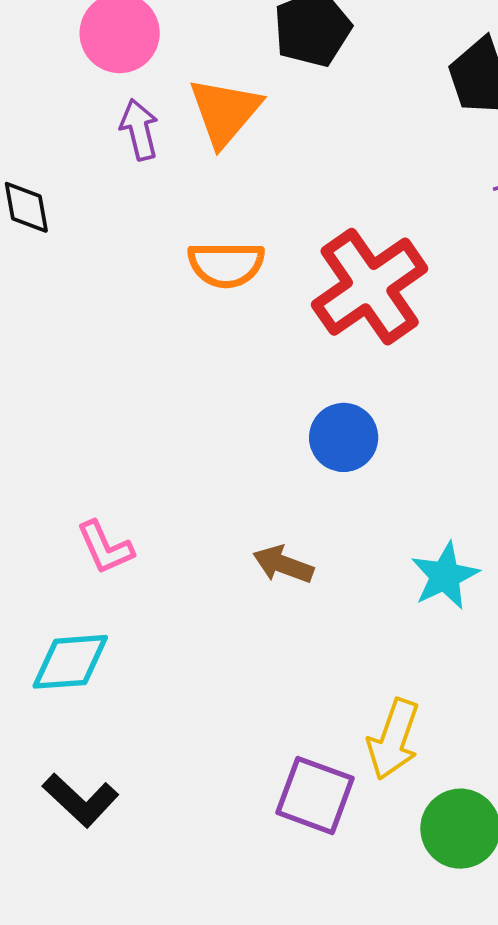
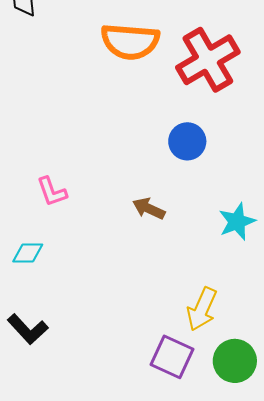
orange semicircle: (226, 264) -> (130, 41), size x1.4
cyan diamond: (70, 662) -> (28, 253), size x0.7
purple square: (315, 795) -> (172, 357), moved

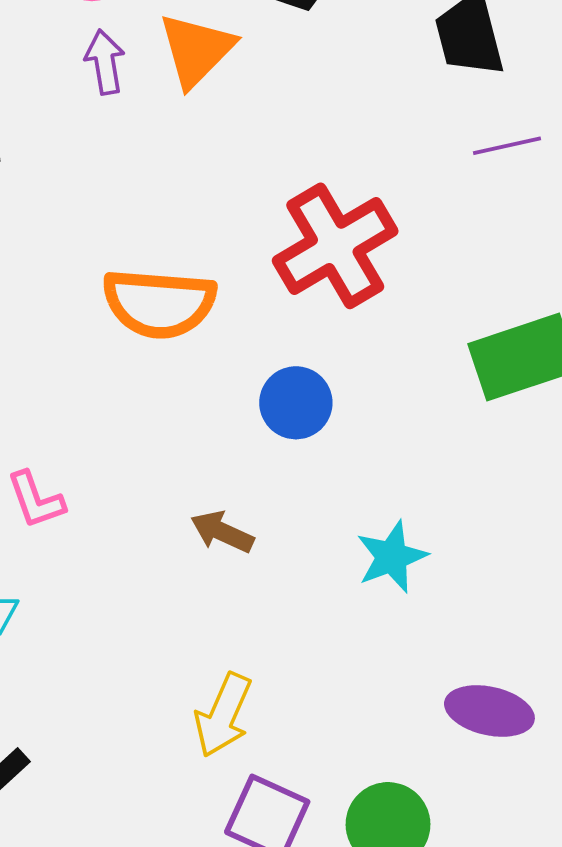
orange semicircle: (130, 41) -> (159, 303), moved
yellow arrow: (202, 309) -> (223, 715), moved

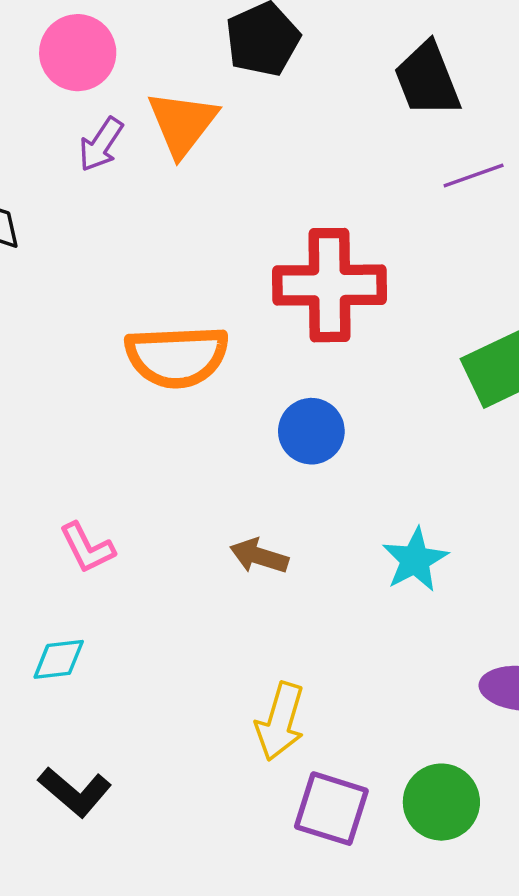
purple arrow: (105, 62) -> (101, 144), turned -130
red cross: (335, 246) -> (330, 285), turned 37

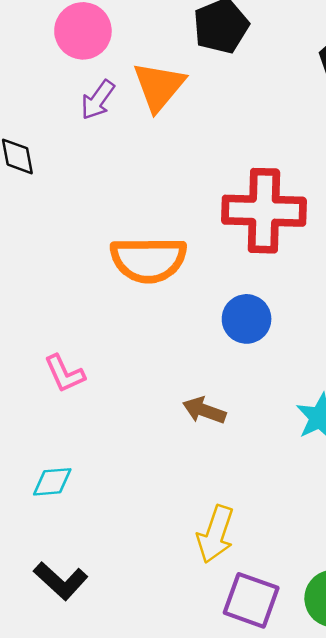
pink L-shape: (87, 548) -> (65, 374), moved

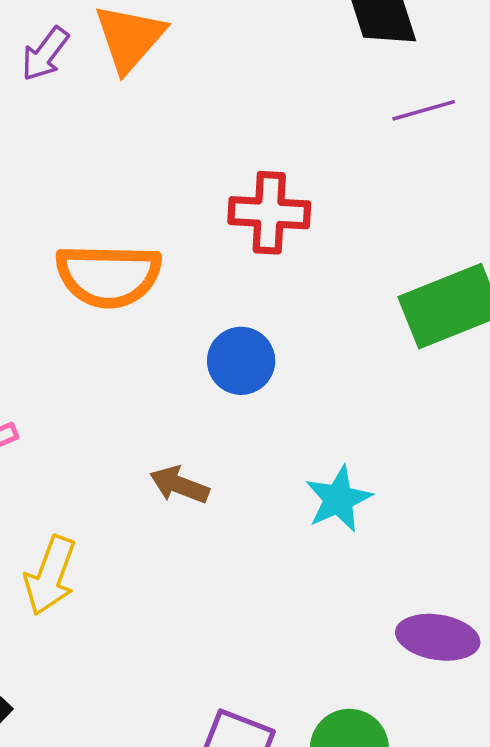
red cross: (264, 211) -> (269, 213), size x0.7
yellow arrow: (215, 534) -> (50, 575), moved

